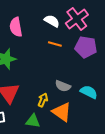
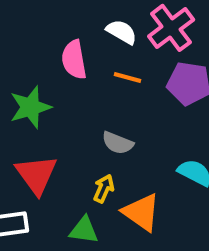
pink semicircle: (16, 27) -> (74, 60), moved
gray semicircle: (63, 86) -> (118, 143), moved

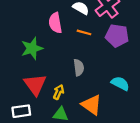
gray semicircle: (118, 143) -> (79, 68), turned -119
yellow arrow: (104, 188) -> (59, 92), moved

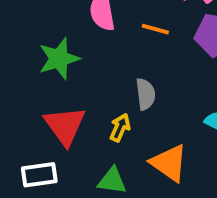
yellow arrow: (59, 92) -> (120, 128), moved

